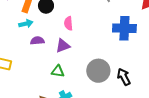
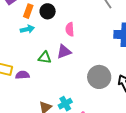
purple semicircle: (37, 41) -> (22, 75), moved
green triangle: (58, 71) -> (45, 58), moved

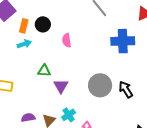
purple triangle: (64, 52) -> (61, 86), moved, turned -35
purple semicircle: (22, 75) -> (28, 118), moved

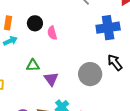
black circle: (43, 24) -> (35, 23), moved
black arrow: (126, 89) -> (115, 62), moved

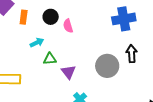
cyan arrow: (10, 41) -> (37, 43), moved
black arrow: (115, 62) -> (132, 54), turned 36

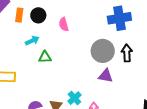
black circle: (51, 17) -> (38, 15), moved
gray circle: (107, 66) -> (103, 51), moved
purple triangle: (68, 72) -> (106, 76), moved, turned -42

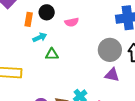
orange rectangle: (19, 15) -> (29, 19), moved
pink semicircle: (64, 24) -> (72, 22), turned -88

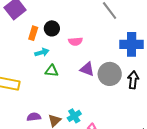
purple triangle: (112, 75) -> (87, 69), moved

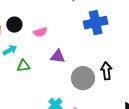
gray circle: (110, 74) -> (83, 78), moved
black arrow: (133, 80) -> (106, 71), moved

